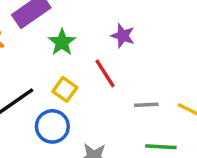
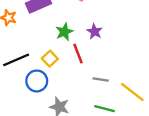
green star: (62, 42) -> (64, 32), moved

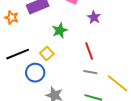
purple star: (95, 31) -> (94, 17), moved
red line: (78, 54) -> (89, 51), moved

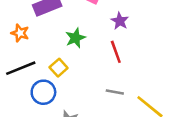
orange star: (12, 18) -> (20, 33), moved
red line: (89, 51) -> (116, 52), moved

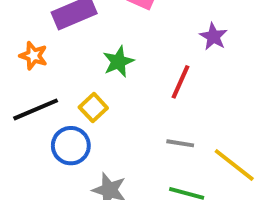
purple star: (120, 21) -> (213, 37), moved
red line: (116, 52) -> (180, 82), turned 45

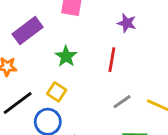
gray line: (180, 143) -> (122, 102), turned -30

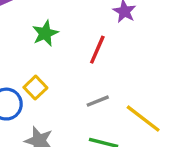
yellow square: (57, 92) -> (35, 88), moved

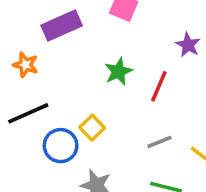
green star: (45, 33) -> (118, 72), moved

